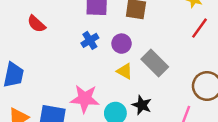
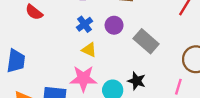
yellow triangle: (125, 71) -> (89, 50), moved

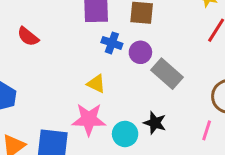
blue cross: (85, 24) -> (112, 43), moved, turned -35
purple circle: (114, 25) -> (140, 52), moved

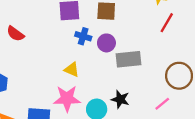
gray rectangle: (167, 74) -> (129, 59), turned -45
pink line: (207, 130) -> (162, 104), turned 35

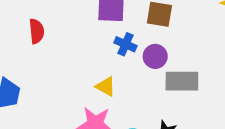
red semicircle: (15, 34) -> (37, 31), turned -138

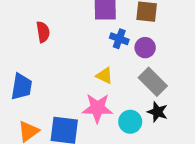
gray rectangle: (182, 81) -> (153, 82), moved, turned 48

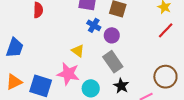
black star: (157, 112) -> (121, 86), moved

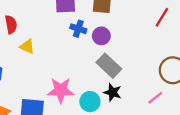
yellow triangle: (78, 51) -> (27, 46), moved
black star: (121, 86) -> (113, 92), moved

